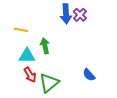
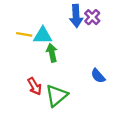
cyan triangle: (27, 56) -> (43, 36), moved
blue semicircle: (89, 75) -> (98, 76), moved

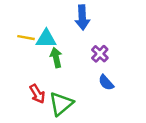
purple cross: (92, 17) -> (100, 54), moved

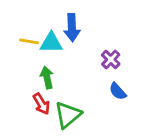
blue arrow: (82, 18) -> (72, 28), moved
green arrow: (56, 58) -> (47, 77), moved

